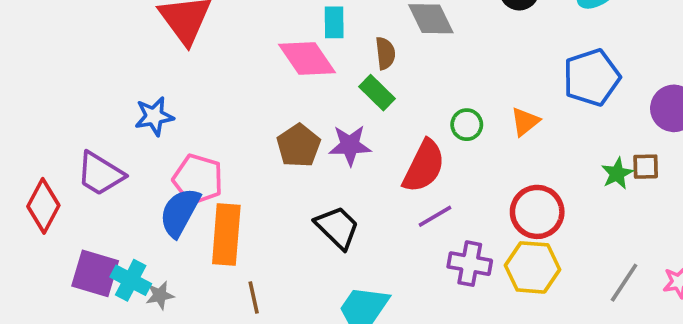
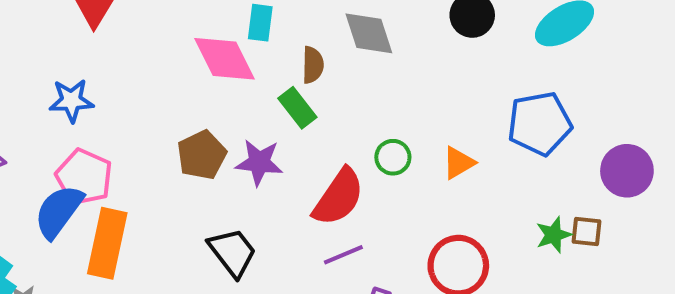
blue star: (154, 116) -> (71, 101), moved

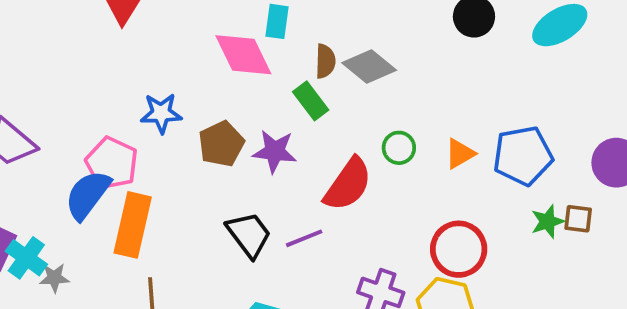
gray diamond: (369, 33) -> (369, 67), moved, turned -33
blue star: (71, 101) -> (161, 113), moved
blue pentagon: (540, 124) -> (523, 156), moved
purple line: (343, 255) -> (304, 238), moved

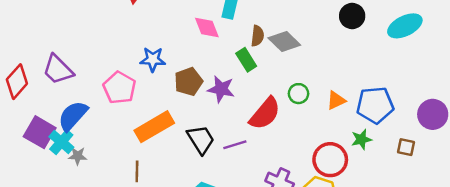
pink diamond: (243, 55) -> (207, 27), size x0.7
blue semicircle: (88, 195) -> (73, 116), moved
green star: (547, 222) -> (361, 139), moved
orange rectangle: (133, 225) -> (154, 127), moved, turned 42

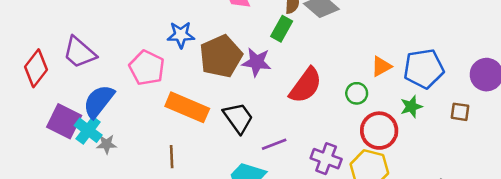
green rectangle: (246, 60) -> (282, 29), turned 65
brown pentagon: (188, 82) -> (221, 56), size x1.4
green circle: (299, 94) -> (357, 93), moved
orange rectangle: (154, 127) -> (187, 107), turned 57
purple line: (235, 145) -> (274, 144), moved

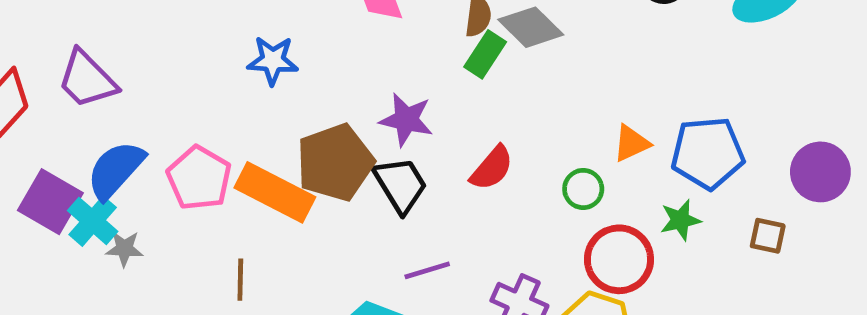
green rectangle: (282, 29) -> (485, 54), moved
brown pentagon: (221, 56) -> (335, 162), moved
pink pentagon: (147, 68) -> (199, 178), moved
red semicircle: (306, 85) -> (492, 168), size x0.7
black trapezoid: (238, 118) -> (400, 185), moved

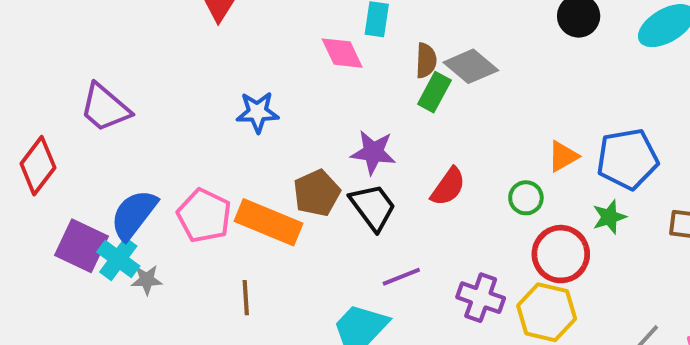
purple trapezoid: (87, 79) -> (105, 108), moved
brown pentagon: (335, 162) -> (317, 193), size x0.7

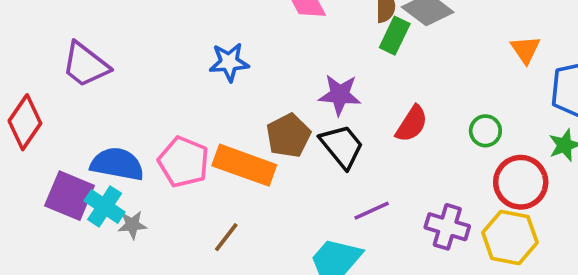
orange triangle: (563, 156) -> (526, 50), moved, turned -32
blue semicircle: (134, 215) -> (117, 164), turned 66
brown line: (246, 298) -> (226, 237), turned 44

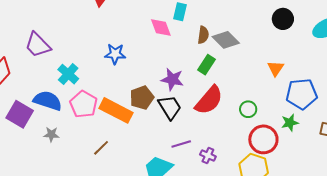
green rectangle: (395, 36) -> (206, 65), moved
red semicircle: (412, 124) -> (209, 100), size x1.5
cyan cross: (105, 206) -> (68, 74), moved
purple cross: (447, 227) -> (208, 156), moved, size x0.7

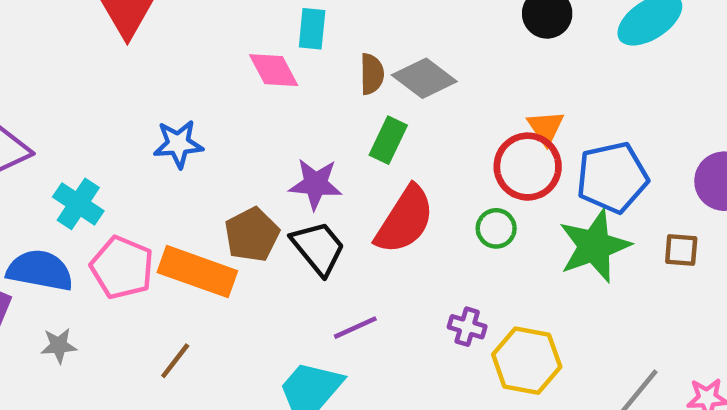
green star: (290, 123) -> (594, 246), size x1.8
red circle: (263, 139) -> (528, 167), moved
purple cross: (208, 156) -> (467, 327), moved

